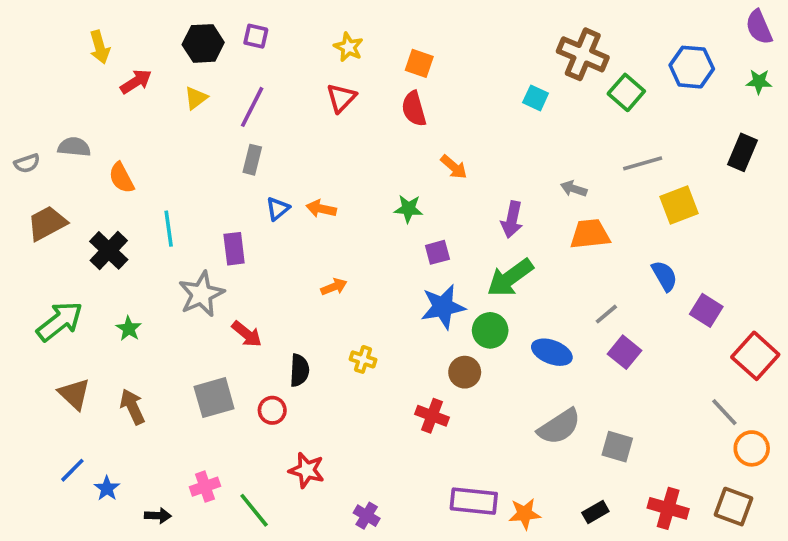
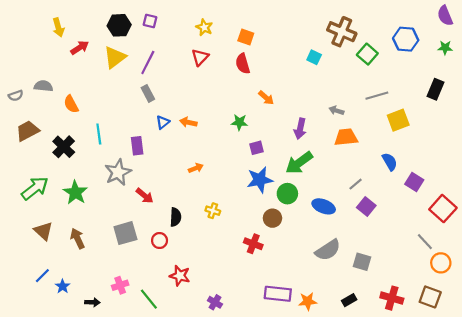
yellow triangle: (196, 98) -> (115, 57), size x1.6
gray rectangle: (252, 160) -> (148, 93), turned -42
green star: (129, 329) -> (75, 193), size x1.6

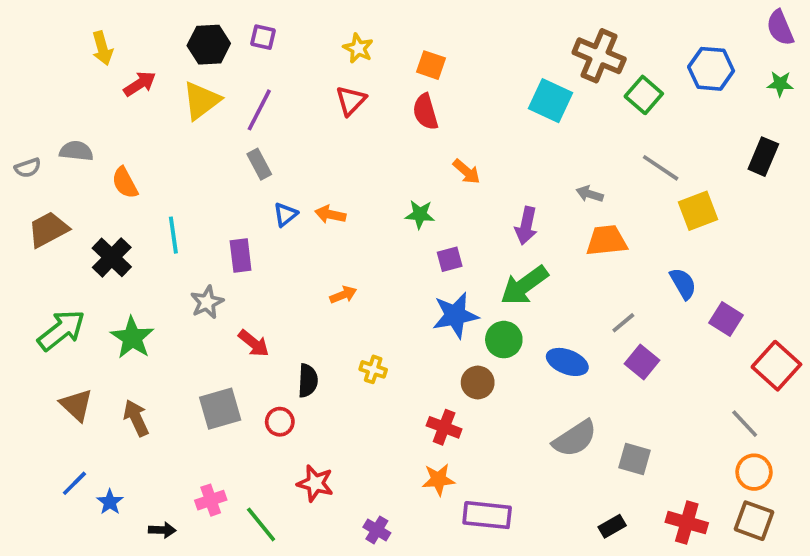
cyan square: (314, 57) -> (550, 101), size x1.6
gray line: (377, 96) -> (661, 168), turned 50
gray star: (118, 172) -> (207, 302), size x0.7
orange circle: (441, 263) -> (754, 472), moved
orange star: (308, 301) -> (438, 480), moved

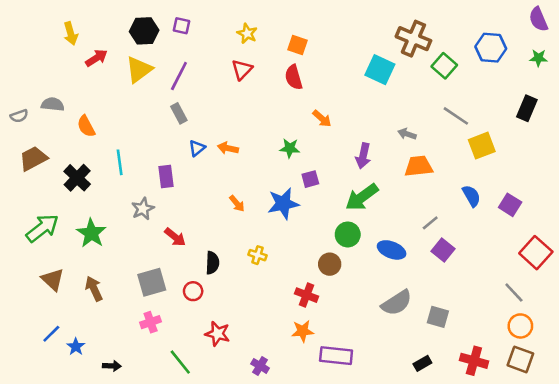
orange arrow: (343, 295) -> (237, 204), turned 72
blue star: (455, 315) -> (283, 204), moved
purple square: (726, 319) -> (510, 205), moved
pink cross: (211, 500) -> (151, 322), moved

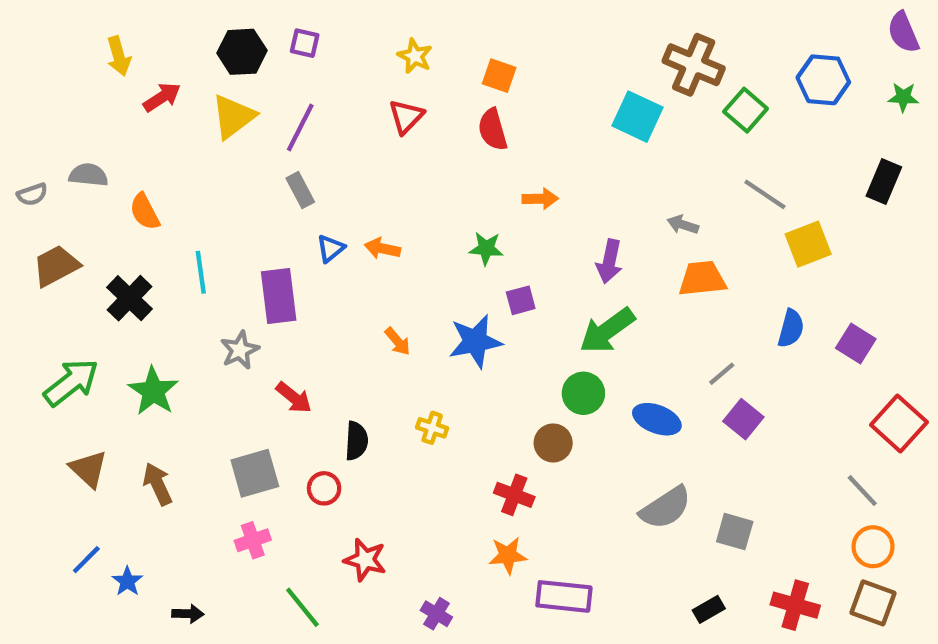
orange arrow: (322, 119) -> (540, 199), turned -42
purple rectangle: (166, 176) -> (279, 296), size x1.4
blue semicircle: (471, 196) -> (791, 328), turned 45

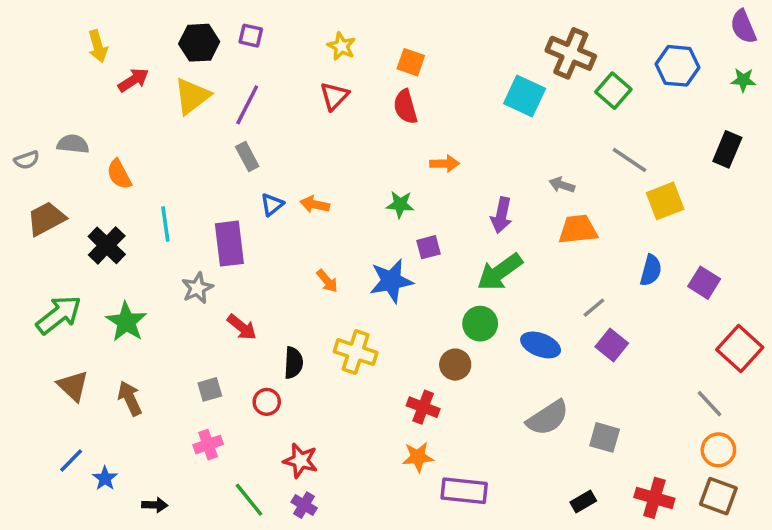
yellow cross: (432, 428) -> (356, 352), size x1.6
gray square: (255, 473) -> (210, 389), size x0.6
purple cross: (436, 614) -> (304, 505), moved

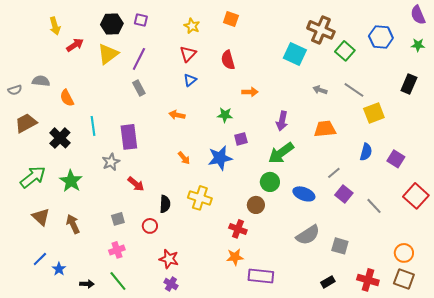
orange square: (411, 62) -> (231, 19), moved
gray arrow: (562, 185) -> (320, 90), moved
blue triangle: (272, 204) -> (190, 80), moved
gray line: (710, 404) -> (374, 206), moved
green line: (249, 500) -> (118, 281), moved

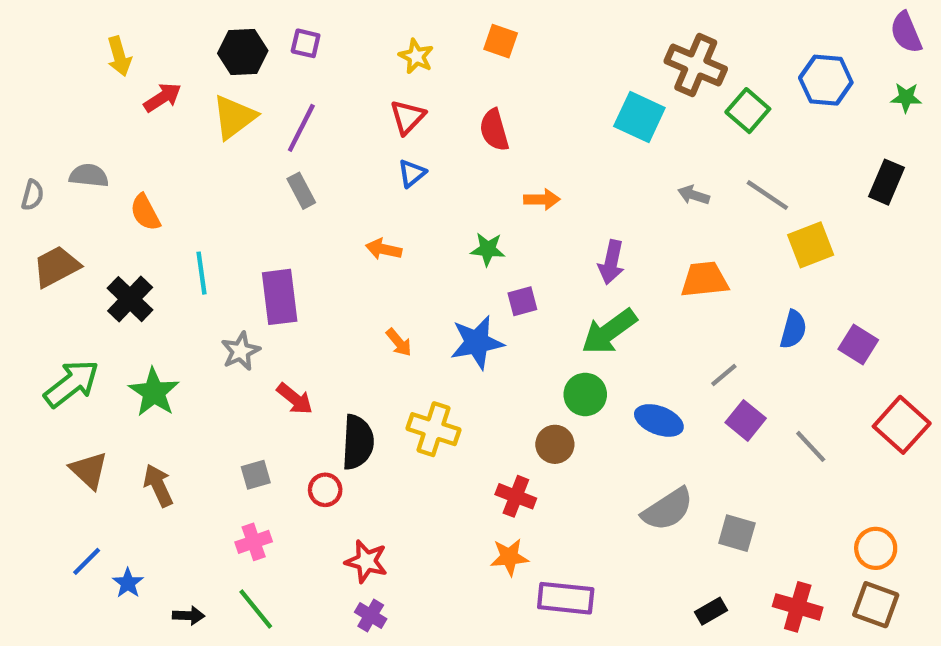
gray semicircle: (15, 90) -> (32, 195), turned -56
black semicircle: (165, 204) -> (358, 442), size x1.4

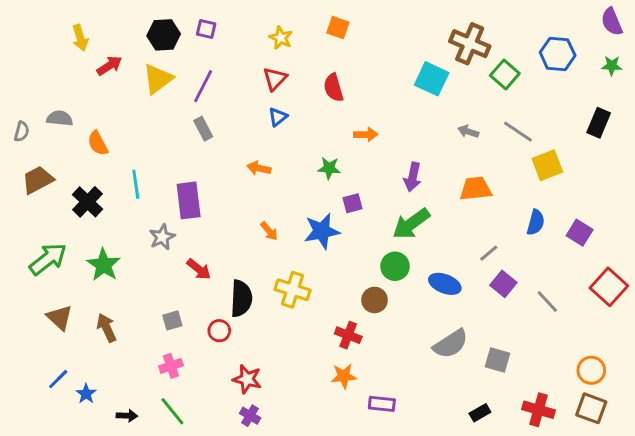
purple rectangle: (566, 598) -> (382, 404), size x0.7

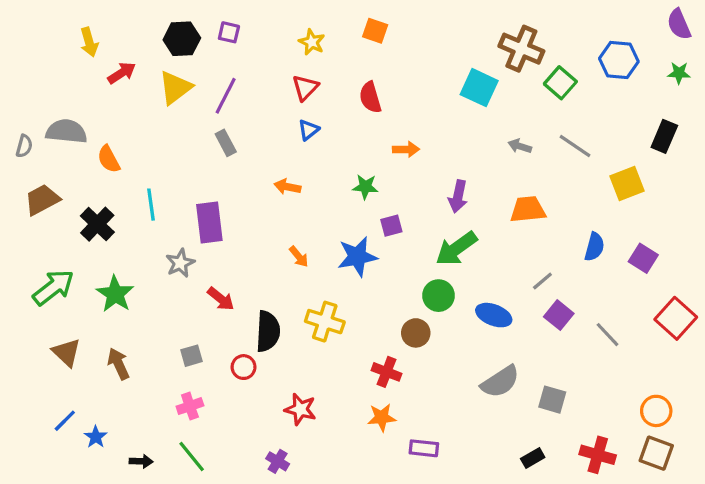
gray semicircle: (60, 118) -> (66, 131), size x1.4
yellow square: (547, 165) -> (627, 183), moved
red star: (247, 379) -> (300, 409), moved

